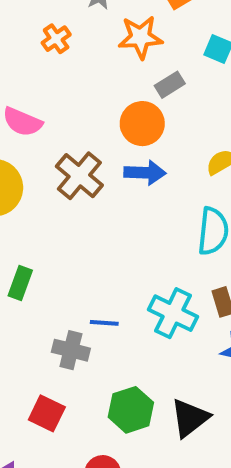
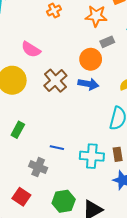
cyan cross: (173, 313) -> (92, 156), turned -30
blue line: (104, 323) -> (57, 148), moved

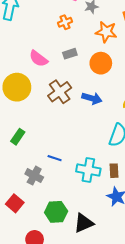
gray rectangle: (107, 42) -> (70, 54), moved
orange circle: (91, 59) -> (101, 63), moved

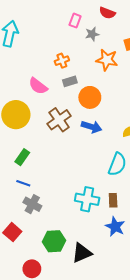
orange cross: (65, 22) -> (62, 61), moved
orange circle: (101, 63) -> (90, 97), moved
green rectangle: (18, 137) -> (22, 157), moved
blue line: (55, 158) -> (23, 183), moved

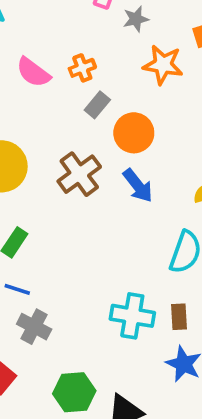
gray rectangle: (70, 81) -> (97, 105), turned -32
pink semicircle: (38, 86) -> (33, 72), moved
blue arrow: (92, 127) -> (138, 186), turned 36

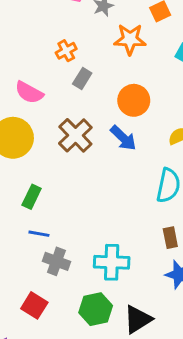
pink semicircle: (33, 72) -> (29, 92), moved
orange circle: (134, 133) -> (134, 100), moved
cyan cross: (132, 316) -> (112, 262), moved

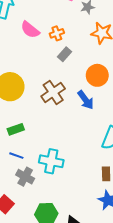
pink semicircle: (29, 92) -> (30, 30), moved
green rectangle: (32, 197) -> (16, 129), turned 35
cyan cross: (112, 262) -> (51, 161), moved

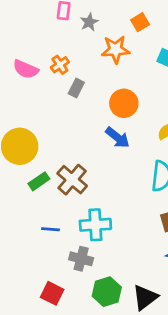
brown cross: (53, 92) -> (72, 180), moved
green rectangle: (16, 129) -> (39, 181), moved
gray cross: (25, 177) -> (81, 259), moved

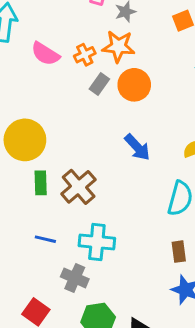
orange star: (115, 49) -> (118, 46), moved
orange circle: (124, 103) -> (134, 85), moved
green rectangle: (39, 181) -> (41, 183), turned -66

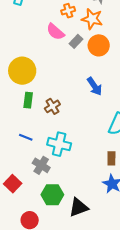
pink semicircle: (45, 54) -> (55, 32), moved
orange cross: (85, 55) -> (68, 11), moved
brown cross: (79, 187) -> (52, 106), size x0.7

